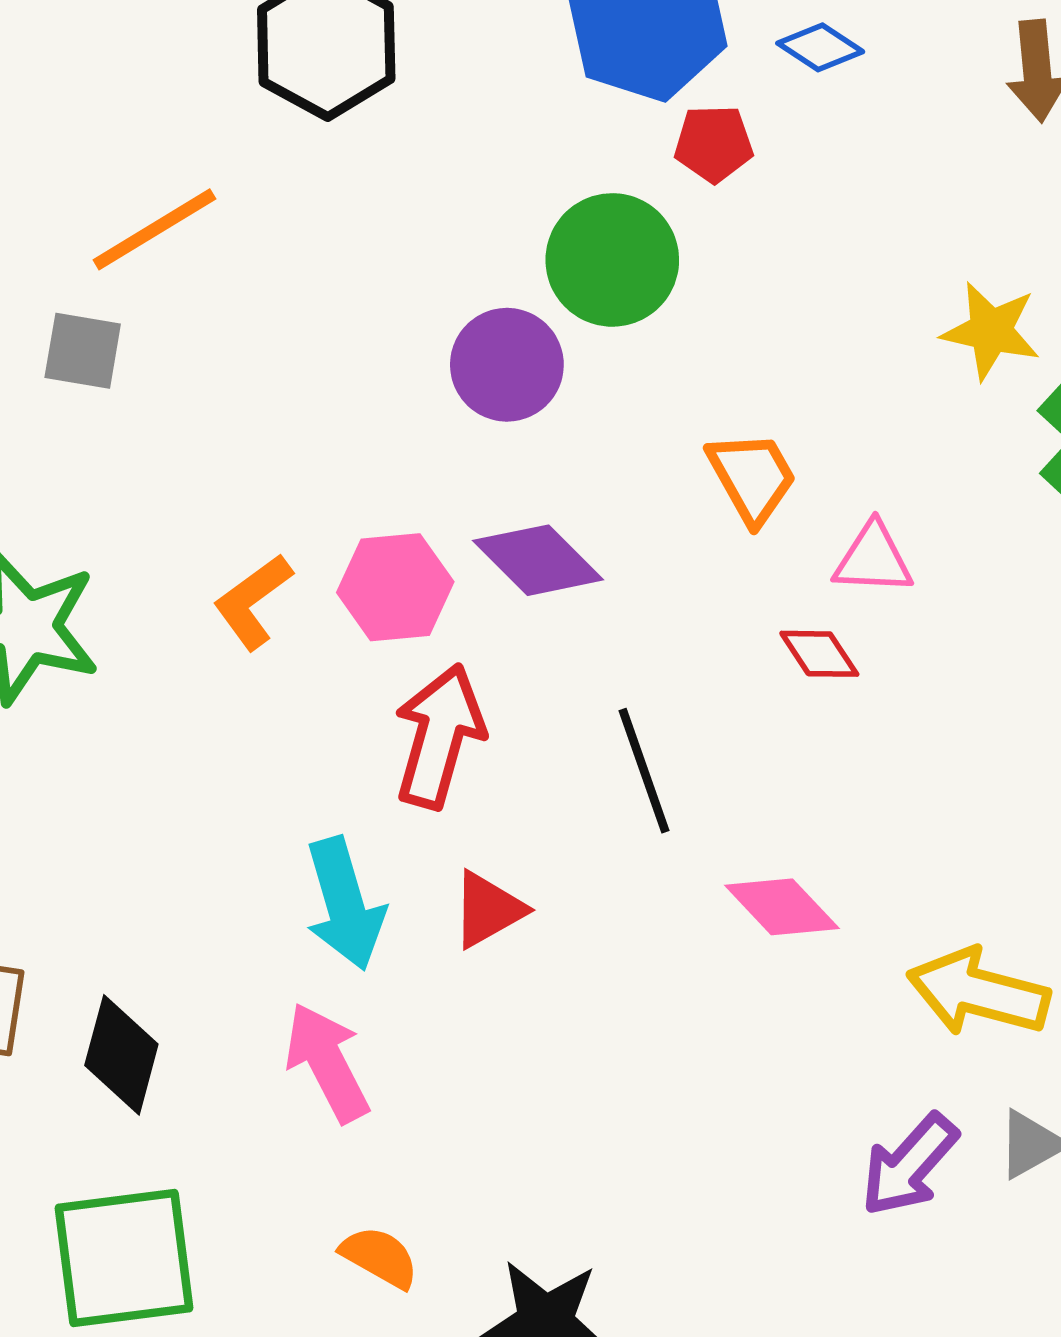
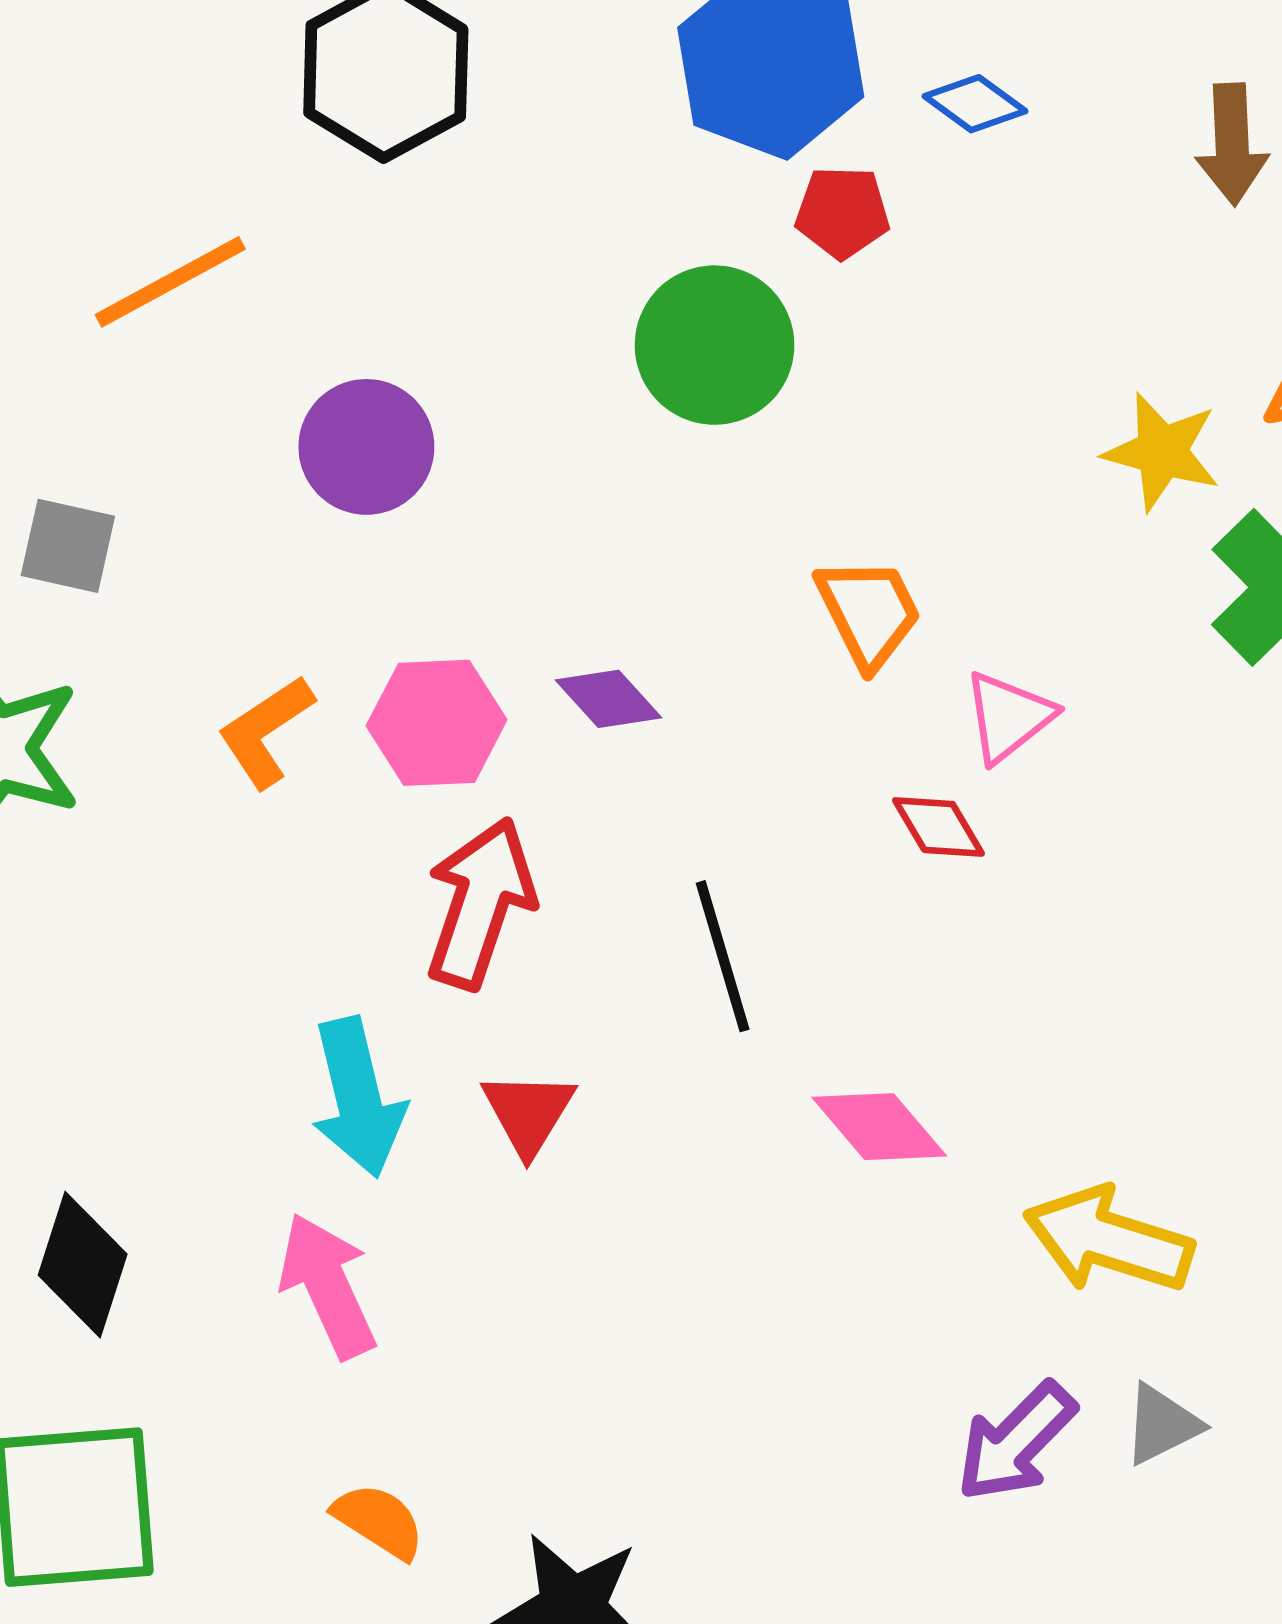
gray square: (83, 351) -> (68, 546), moved
purple circle: (507, 365) -> (366, 447), moved
pink triangle: (873, 559) -> (1008, 717), turned -44
purple diamond: (538, 560) -> (608, 699), size x0.7
red triangle: (488, 910) -> (528, 1113), turned -32

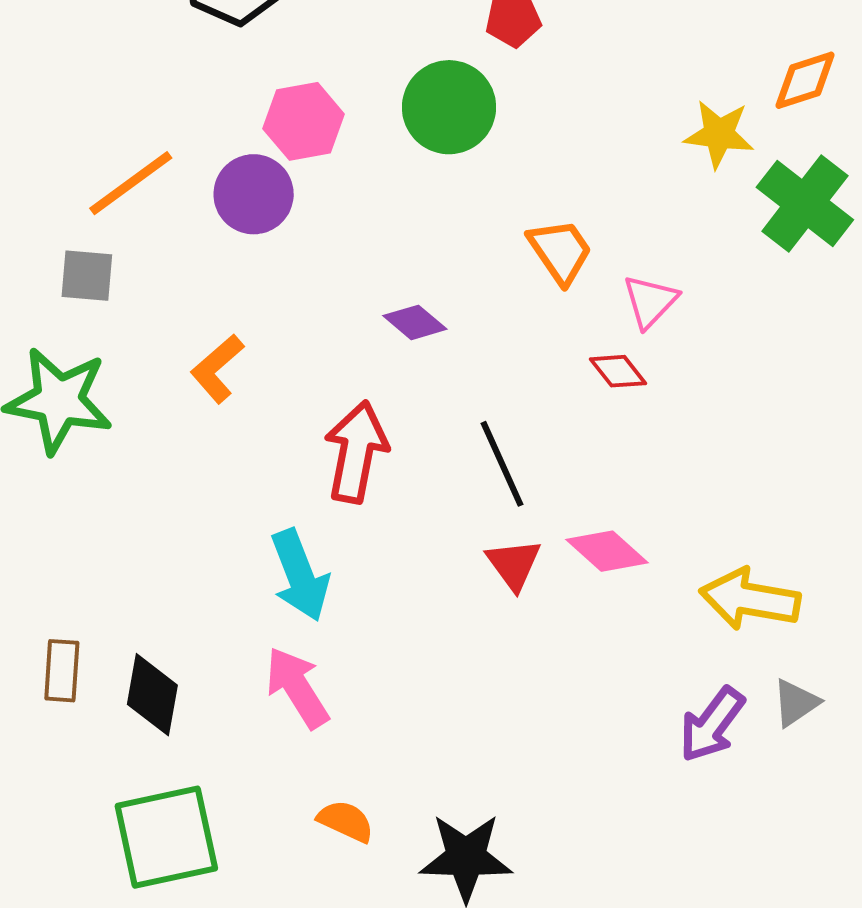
orange line: (170, 282) -> (131, 183), moved
pink hexagon: (437, 723) -> (304, 121), moved
red triangle: (528, 1113) -> (514, 564), moved

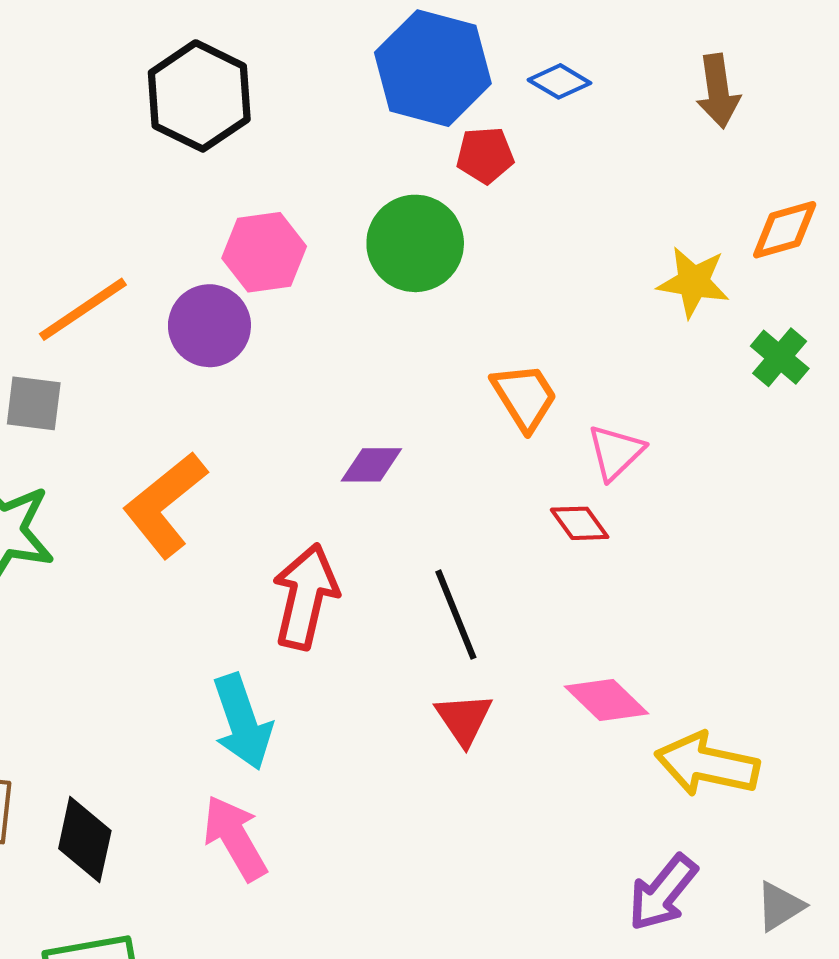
green cross: (805, 203) -> (780, 357), size x0.6
purple diamond: (415, 322) -> (371, 465), turned -42
orange L-shape: (217, 369) -> (165, 505), size x1.5
pink diamond: (607, 551) -> (606, 700), moved
gray triangle: (796, 703) -> (780, 906), moved

